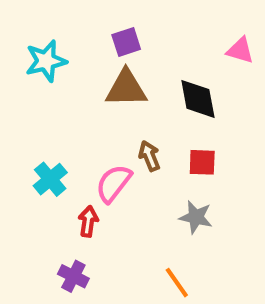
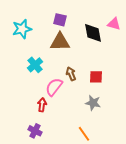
purple square: (126, 42) -> (60, 20), turned 32
black diamond: (198, 99) -> (93, 33), moved
cyan cross: (50, 179) -> (35, 65), moved

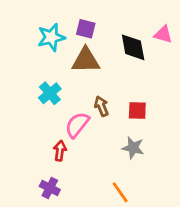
cyan star: (22, 29) -> (51, 37), moved

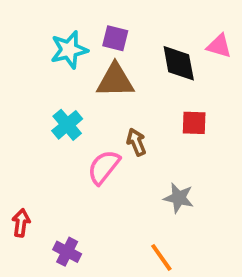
red square: (137, 110) -> (194, 123), moved
red arrow: (60, 151) -> (21, 223), moved

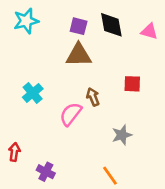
cyan star: (69, 50) -> (26, 21), moved
black diamond: (179, 63) -> (111, 25), moved
cyan cross: (67, 125) -> (33, 93), moved
gray star: (179, 198) -> (122, 135), turned -30

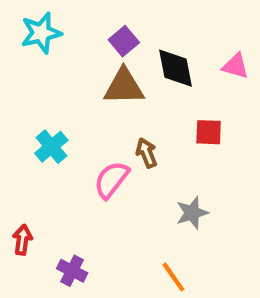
black diamond: (111, 25) -> (175, 68), moved
purple square: (79, 26) -> (124, 41), turned 36
pink triangle: (149, 31) -> (235, 66), moved

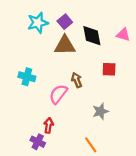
cyan star: (41, 33) -> (38, 23), moved
cyan cross: (51, 147) -> (27, 77), turned -35
red arrow: (22, 240) -> (49, 125), moved

